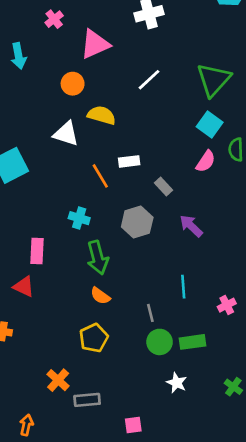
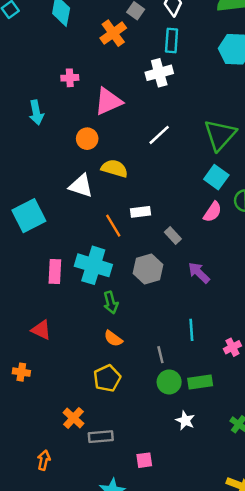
pink cross: (54, 19) -> (70, 78), turned 35
cyan cross: (79, 218) -> (93, 265), size x1.8
pink rectangle: (37, 251) -> (55, 271), moved
green arrow: (98, 258) -> (111, 303), size x0.7

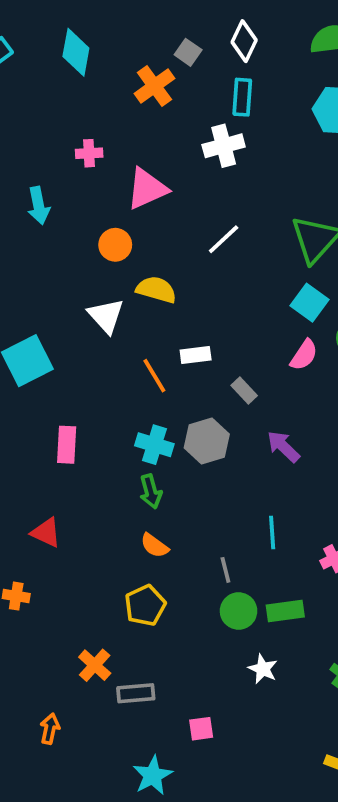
white triangle: (81, 186) -> (106, 316), turned 30
cyan cross: (93, 265) -> (154, 445), moved, size x0.7

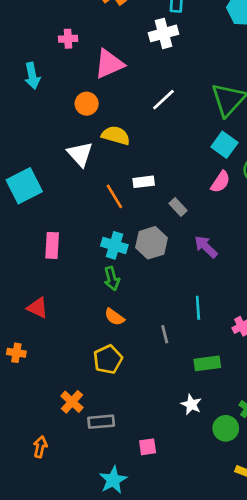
green circle: (239, 611) -> (226, 428), moved

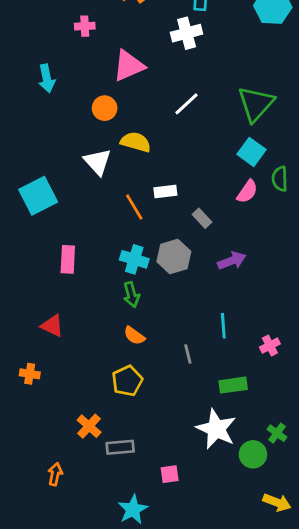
pink cross: (68, 39) -> (85, 26), moved
purple arrow: (206, 247) -> (232, 261), turned 115
white star: (191, 404) -> (216, 429), size x1.8

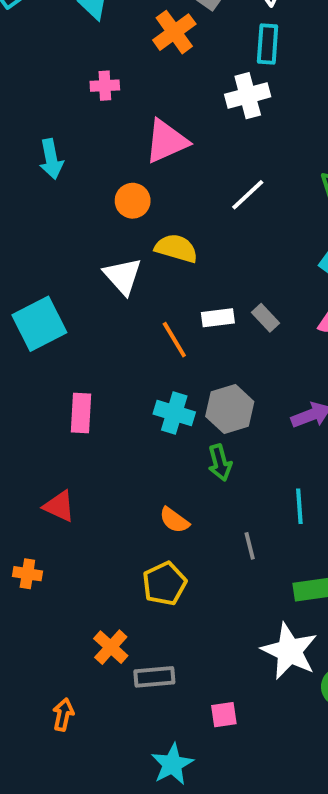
gray rectangle: (202, 218) -> (266, 318), moved
green arrow: (131, 295) -> (220, 463), moved

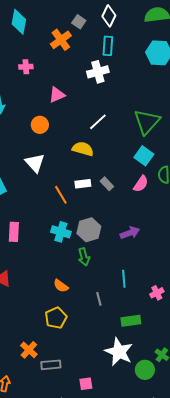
pink triangle: (166, 141) -> (57, 95), size x0.7
yellow semicircle: (176, 248) -> (83, 149), moved

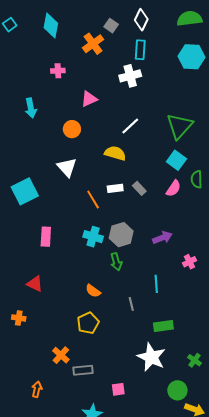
pink cross: (157, 293) -> (190, 262), moved
green circle: (145, 370) -> (177, 390), moved

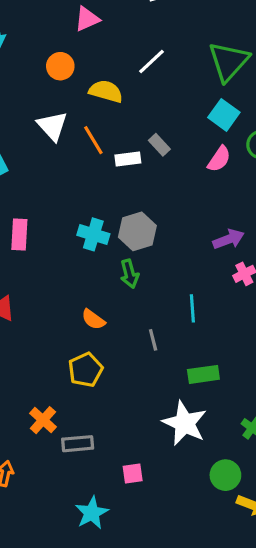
yellow semicircle: (115, 153) -> (106, 91), moved
gray rectangle: (139, 188) -> (159, 145), moved
orange line: (93, 199) -> (93, 140), moved
purple arrow: (162, 238) -> (229, 239), moved

